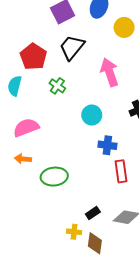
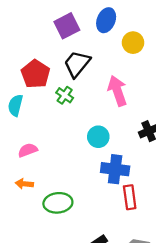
green cross: (57, 86) -> (65, 95), moved
pink semicircle: (26, 128) -> (28, 150), size x0.7
blue cross: (107, 145) -> (115, 169), size x1.4

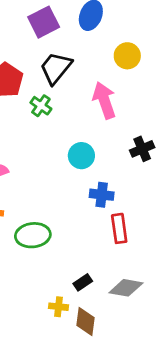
yellow circle: (133, 43) -> (127, 56), moved
blue cross: (115, 169) -> (102, 195), size x0.7

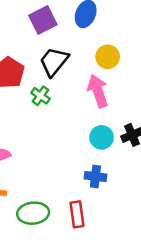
yellow circle: (127, 56) -> (108, 57), moved
cyan circle: (81, 156) -> (102, 137), moved
red rectangle: (119, 228) -> (77, 214), moved

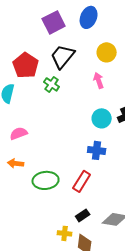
pink arrow: (98, 91) -> (99, 80), size x0.6
red rectangle: (77, 214) -> (82, 181), turned 40

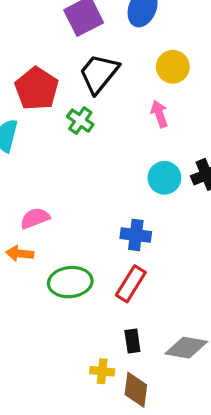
pink semicircle: (19, 133) -> (35, 218), moved
blue cross: (97, 150) -> (136, 235), moved
black rectangle: (83, 215) -> (132, 341), turned -64

